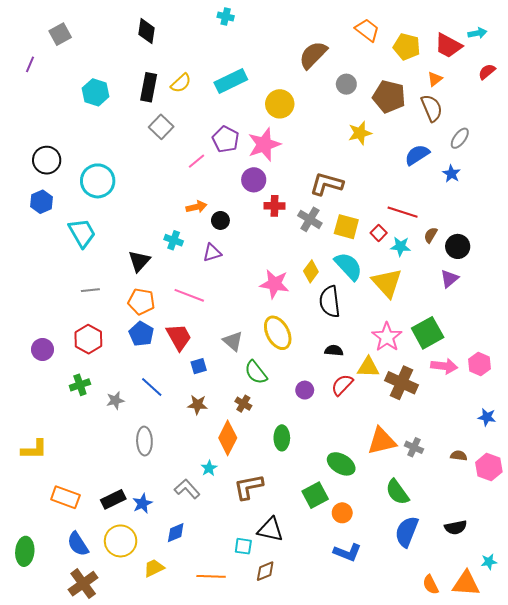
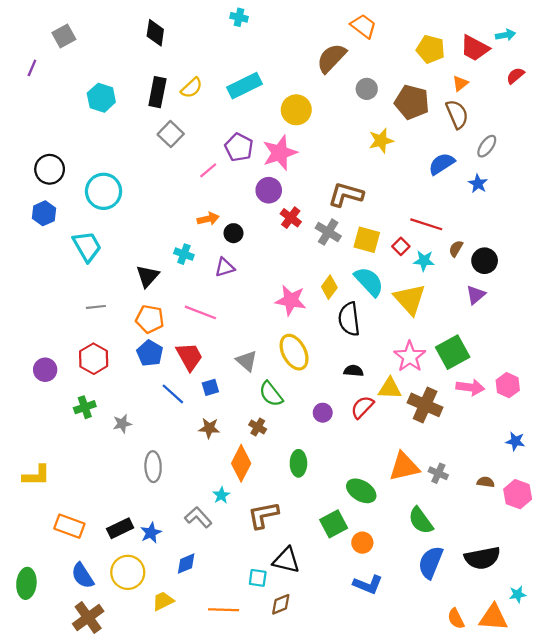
orange trapezoid: (367, 30) -> (363, 26), moved
red cross: (275, 206) -> (291, 218), turned 36
blue line: (152, 387) -> (173, 394), moved
black semicircle: (456, 527) -> (482, 558), size x1.5

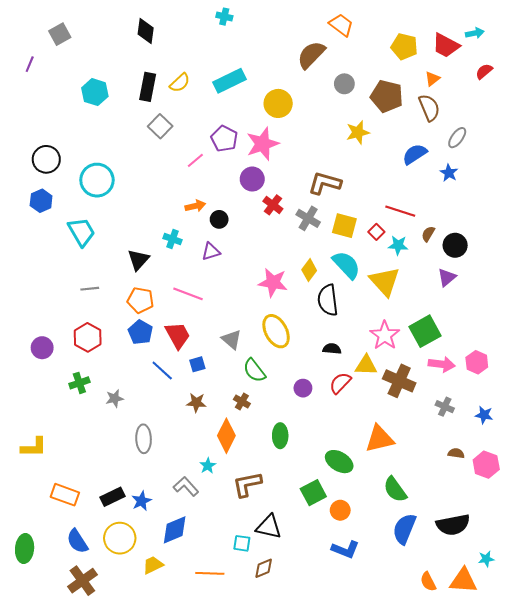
gray cross: (438, 473) -> (445, 407), moved
blue diamond: (186, 564) -> (175, 530), size x1.4

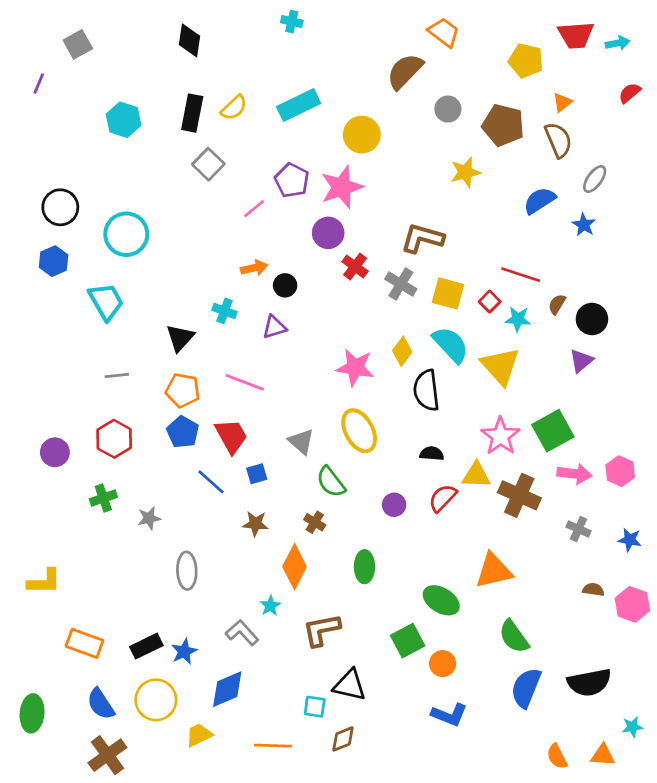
red trapezoid: (446, 45) -> (576, 35), moved, turned -32
orange triangle: (463, 581) -> (603, 755), size x0.7

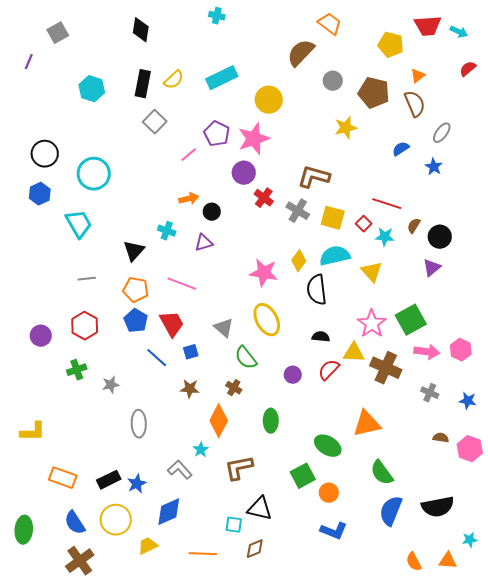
cyan arrow: (618, 43) -> (459, 32), turned 36
blue semicircle: (539, 201) -> (401, 149), size x0.7
cyan semicircle: (451, 345) -> (335, 256), turned -60
yellow triangle: (500, 366) -> (372, 272), size x0.7

